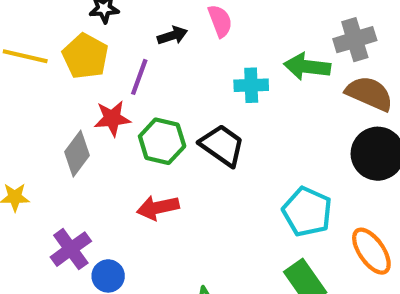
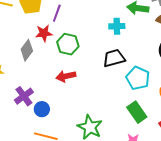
cyan cross: (251, 85) -> (117, 26), moved
black trapezoid: (222, 145) -> (114, 58), moved, turned -50

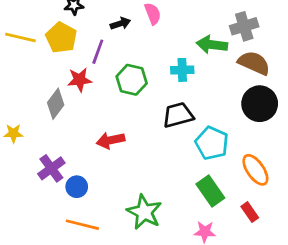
green hexagon: (68, 44) -> (132, 80), moved

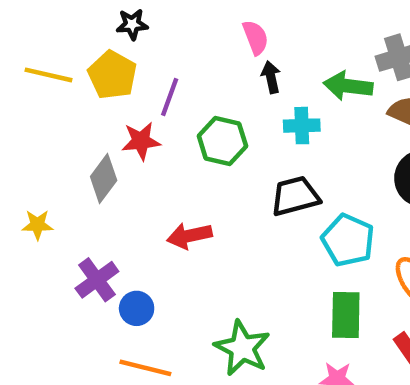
black arrow: (120, 23) -> (271, 77), moved, turned -84
green rectangle: (210, 191) -> (346, 315), turned 36

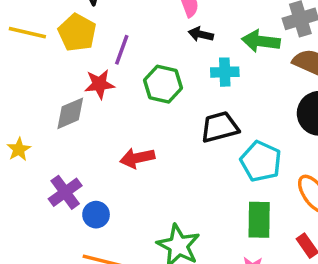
black arrow: (271, 77) -> (201, 34), turned -65
gray diamond: (104, 178) -> (70, 113), turned 30
yellow star: (37, 225) -> (19, 149), turned -30

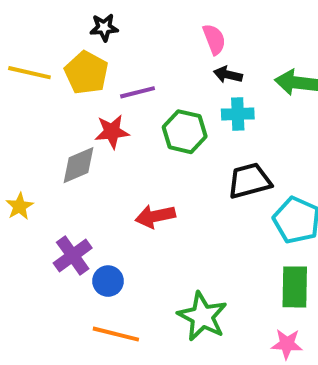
purple line: (122, 50) -> (137, 92), turned 56
cyan cross: (225, 72) -> (238, 114), moved

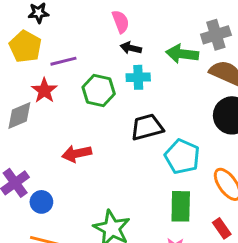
red star: (112, 132) -> (44, 91), turned -30

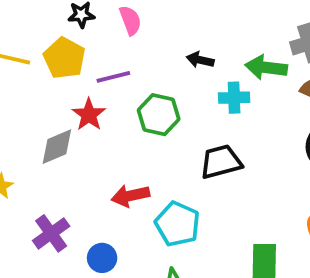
pink semicircle: (121, 22) -> (130, 20), moved
cyan cross: (138, 77) -> (234, 98), moved
cyan pentagon: (182, 156) -> (177, 224), moved
blue circle: (41, 202) -> (102, 258), moved

